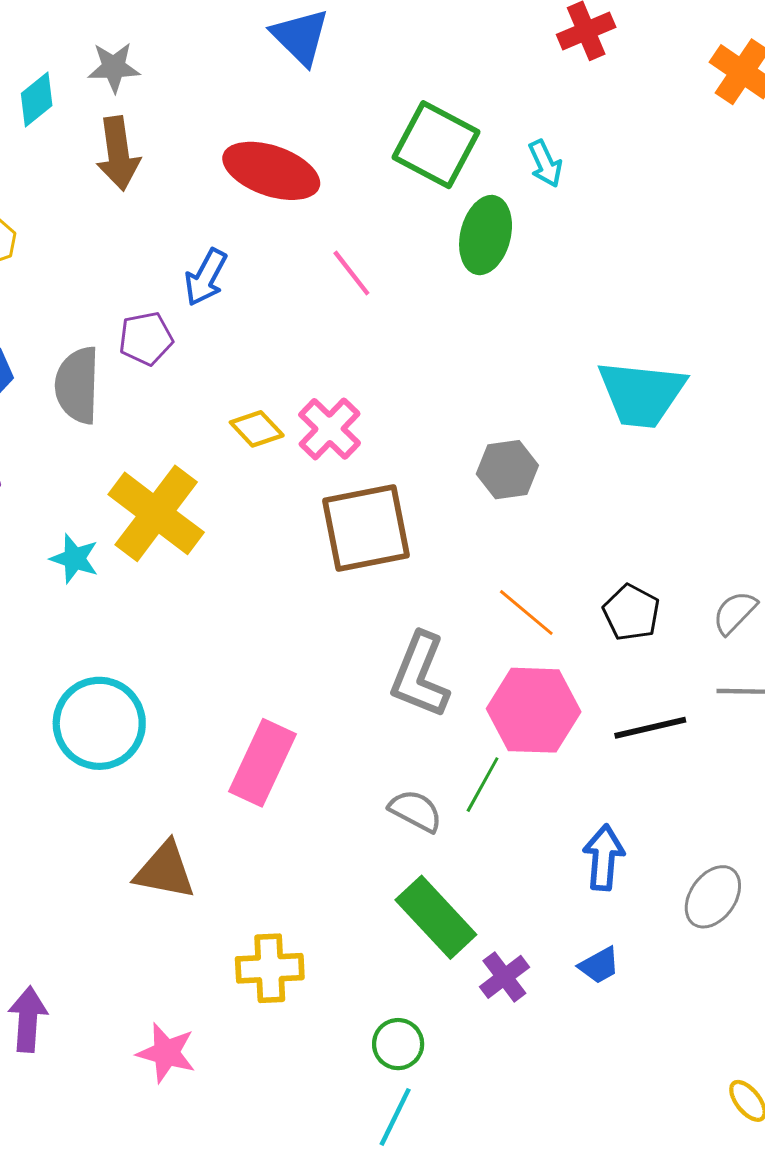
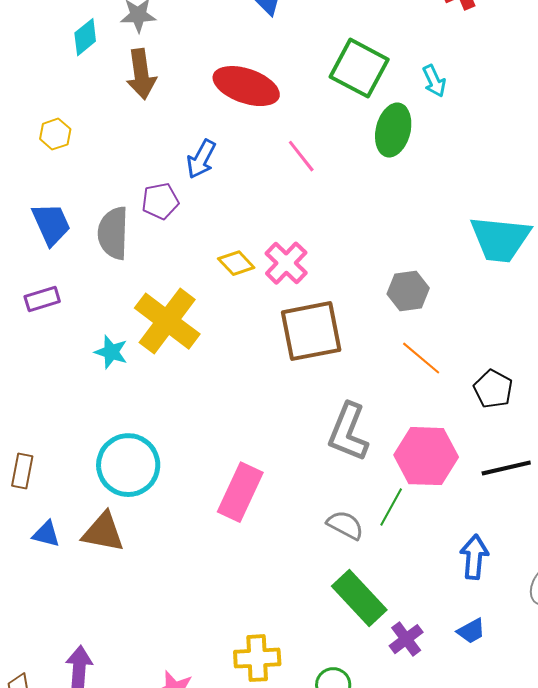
orange line: (526, 613) -> (421, 358), moved
brown triangle: (165, 871) -> (103, 532), moved
yellow cross: (270, 968) -> (257, 658), moved

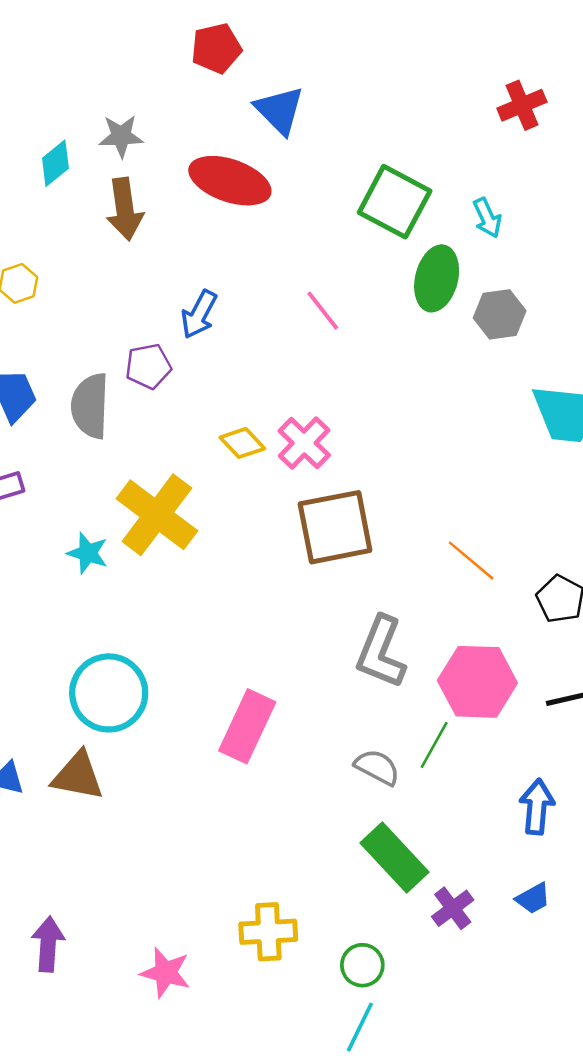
red ellipse: (246, 86) -> (230, 181), moved
gray hexagon: (408, 291) -> (500, 314), moved

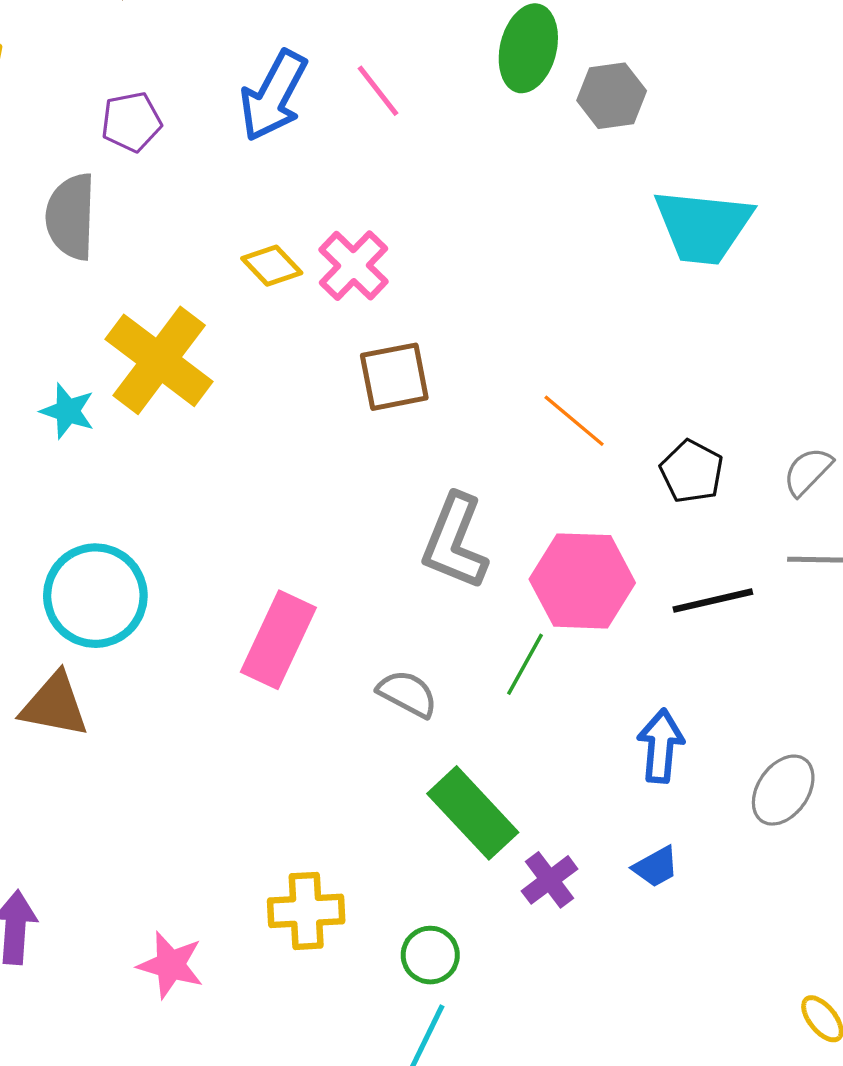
blue arrow: (199, 314) -> (273, 96), moved, size x1.4
purple pentagon: (148, 366) -> (131, 122), moved
brown square: (335, 527) -> (394, 377), size x0.7
gray semicircle: (377, 767) -> (407, 694), moved

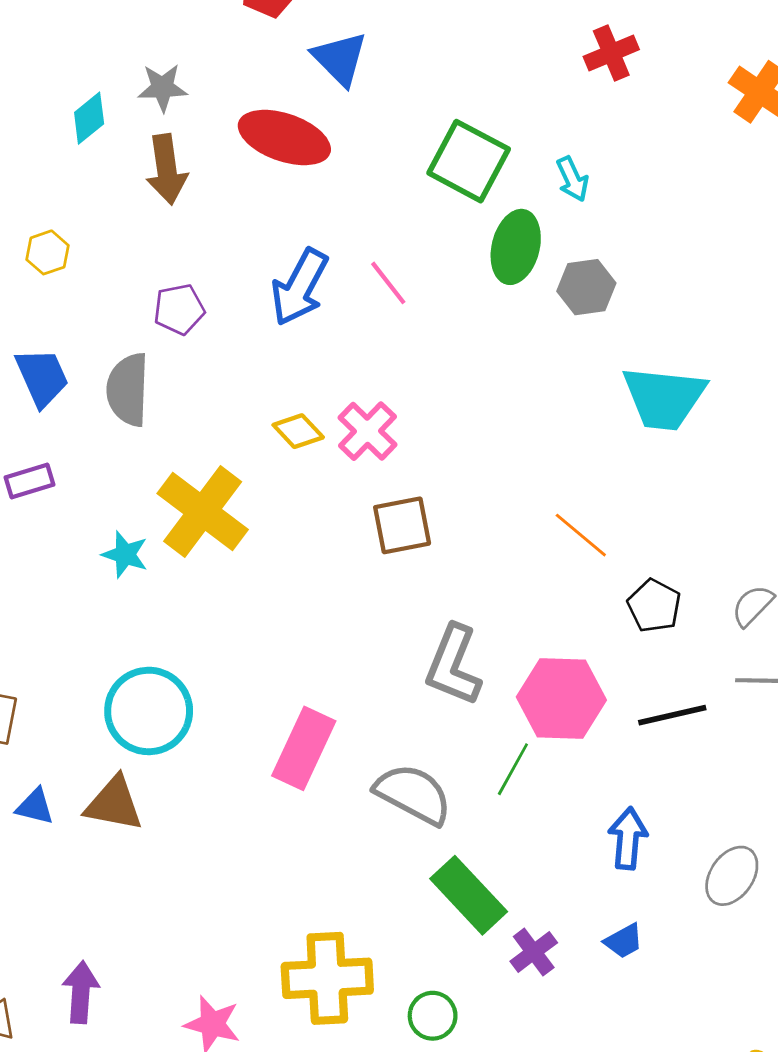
orange line: (574, 421) -> (581, 535), moved
gray semicircle: (407, 694) -> (413, 794), size x1.5
yellow cross: (306, 911) -> (327, 978), size x1.4

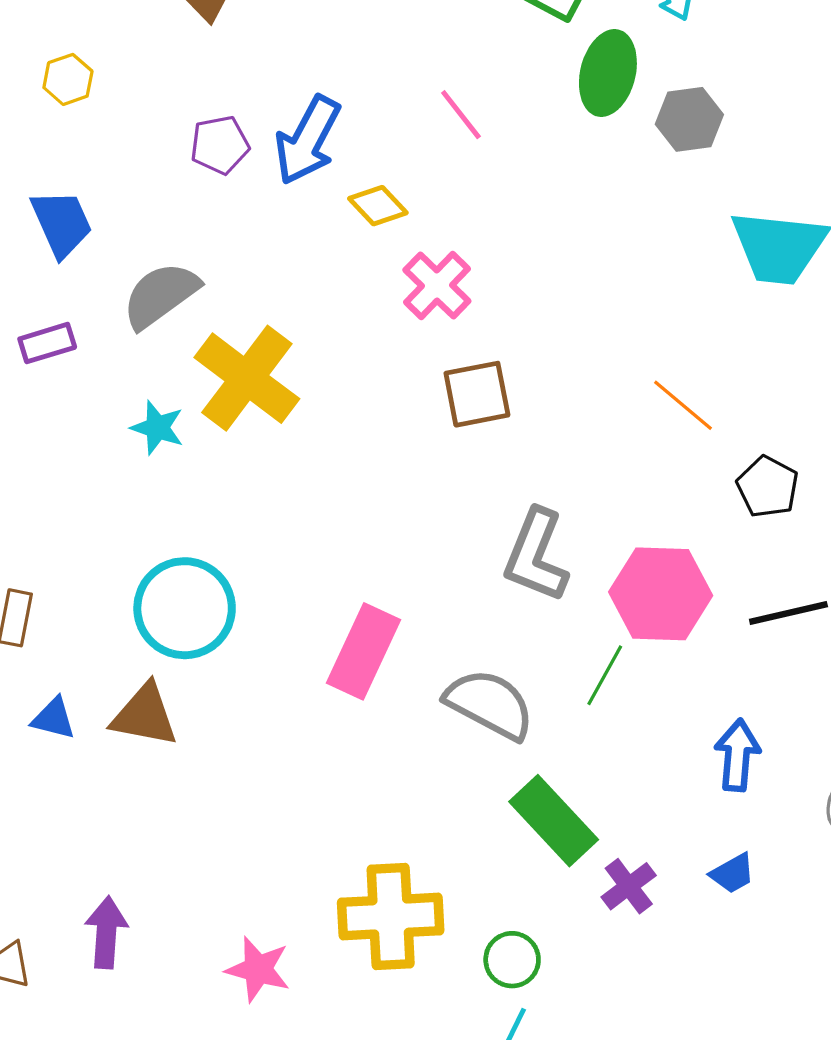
blue arrow: (300, 287) -> (308, 140), moved
gray semicircle: (128, 390) -> (161, 295), moved, turned 52
yellow diamond: (298, 431) -> (378, 206), moved

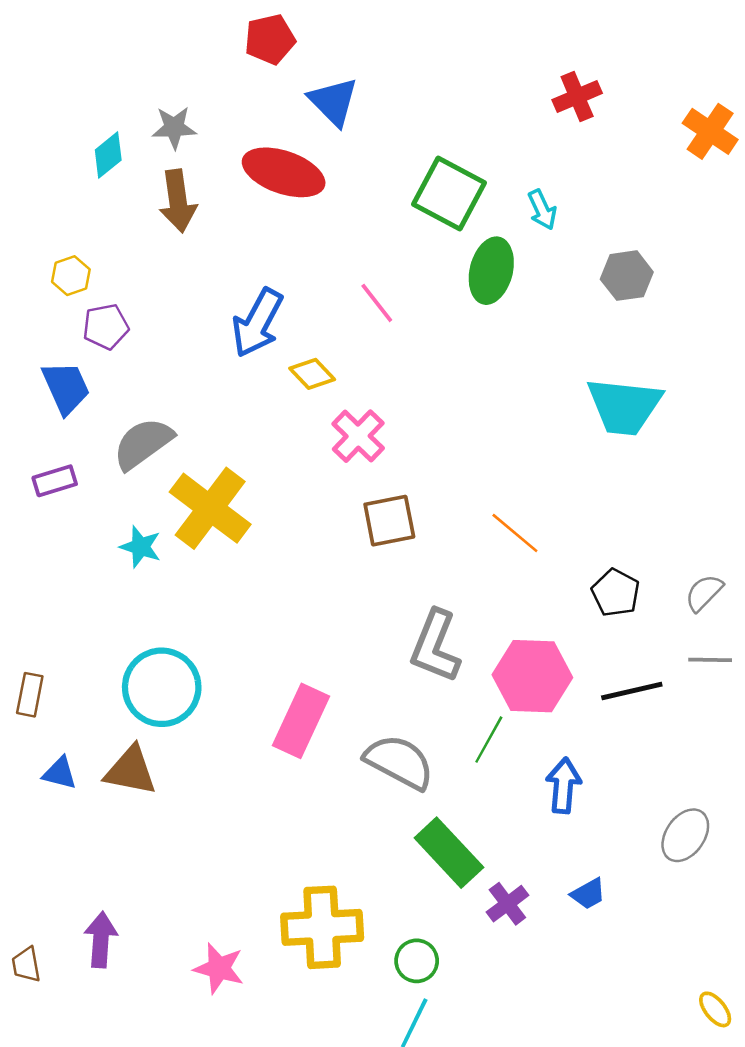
gray hexagon: (689, 119) -> (627, 276), moved
purple pentagon: (220, 145) -> (106, 327), moved
orange line: (683, 405) -> (515, 533), moved
blue arrow: (737, 755) -> (563, 786), moved

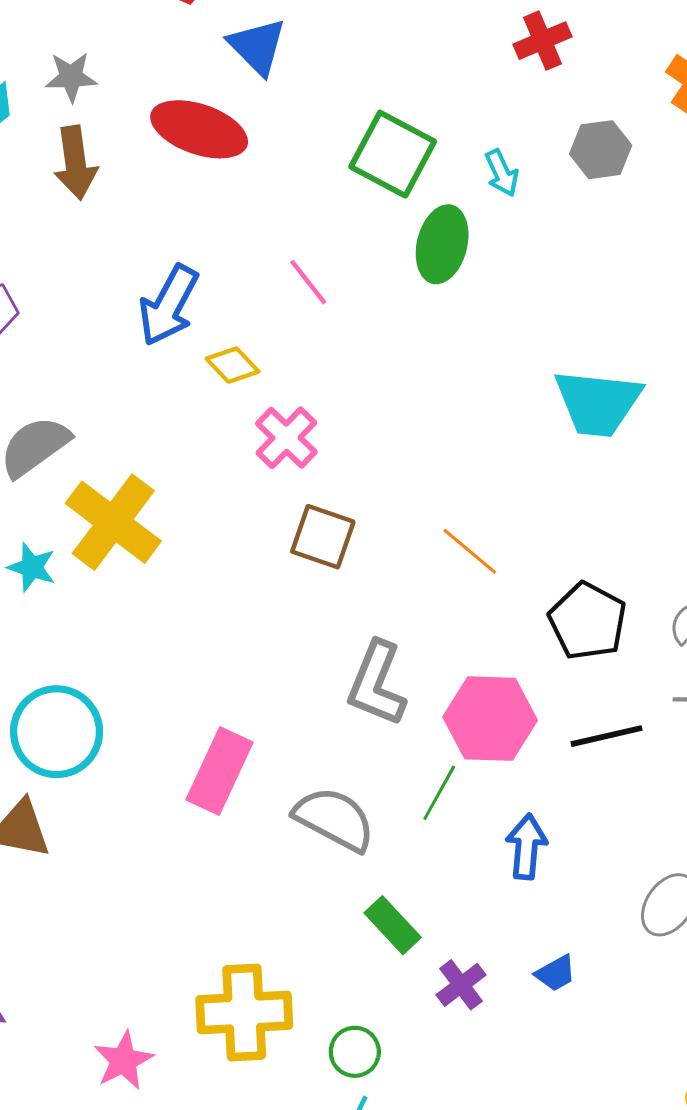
gray hexagon: (627, 276) -> (601, 150), moved
brown square: (389, 521) -> (323, 537), turned 30
black pentagon: (616, 593) -> (588, 621), size x1.4
green rectangle: (449, 853) -> (393, 925), size x0.7
pink star: (219, 968) -> (123, 1061), turned 30

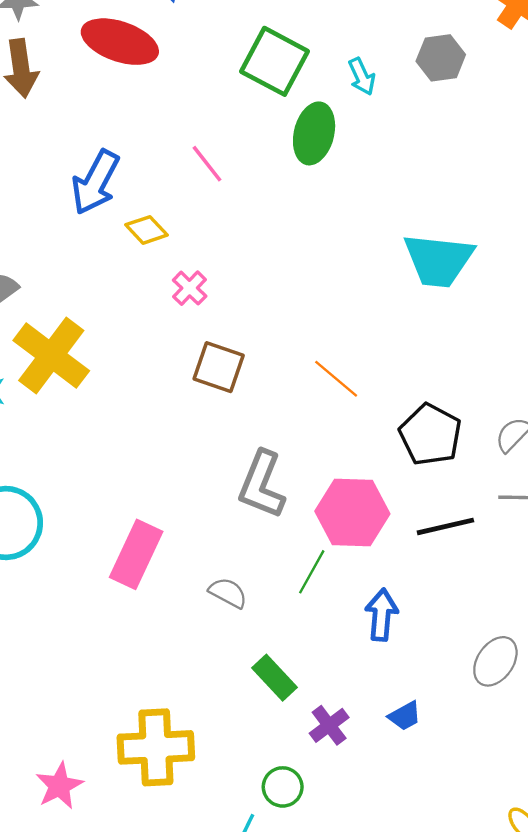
pink cross: (286, 438) -> (190, 288), size x0.7
gray semicircle: (334, 819) -> (228, 593), size x0.6
green circle: (355, 1052) -> (283, 787), moved

